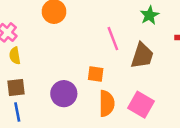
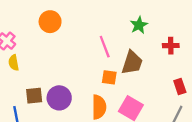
orange square: (96, 74) -> (109, 77), moved
brown square: (16, 88) -> (34, 96), moved

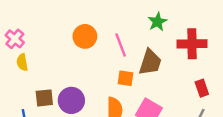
orange circle: (50, 22) -> (85, 36), moved
red cross: (171, 46) -> (192, 44), size x1.6

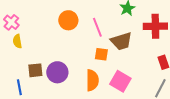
brown trapezoid: (150, 62) -> (121, 41), turned 55

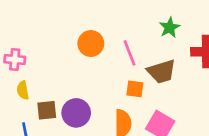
pink cross: (11, 22) -> (15, 60), moved, turned -35
yellow semicircle: (17, 41) -> (23, 90), moved

